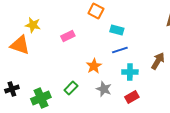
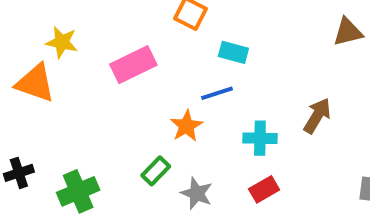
pink rectangle: (68, 36) -> (133, 65), size x1.5
blue line: (120, 50) -> (217, 93), moved
green rectangle: (71, 88) -> (156, 171), moved
gray star: (104, 89) -> (197, 193), moved

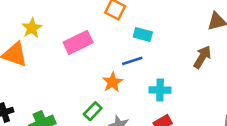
yellow star: (62, 42) -> (32, 28), turned 30
brown arrow: (317, 116) -> (202, 57), moved

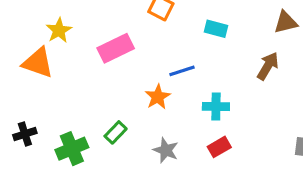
cyan rectangle: (143, 35) -> (216, 29), moved
green rectangle: (93, 111) -> (116, 132), moved

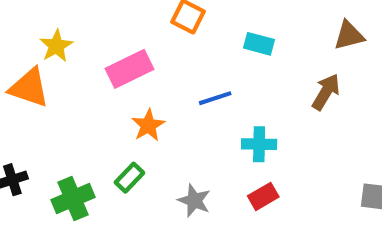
orange star: (158, 97) -> (148, 125), moved

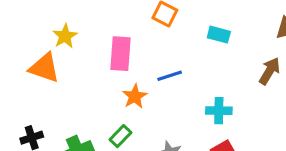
pink rectangle: (129, 69) -> (121, 54), turned -60
blue line: (215, 98) -> (170, 76), moved

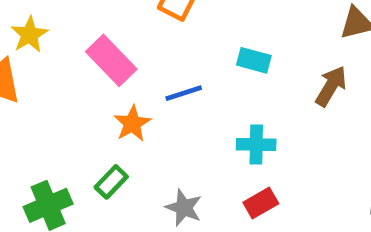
cyan rectangle: (219, 35) -> (254, 60), moved
pink rectangle: (121, 54) -> (111, 60), turned -48

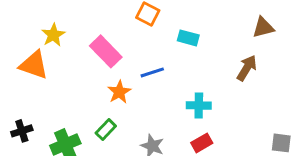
cyan rectangle: (254, 60) -> (188, 38), moved

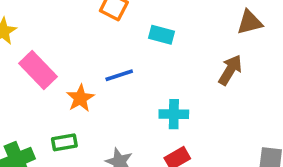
pink rectangle: (106, 51) -> (38, 70), moved
green rectangle: (106, 129) -> (64, 142), turned 36

